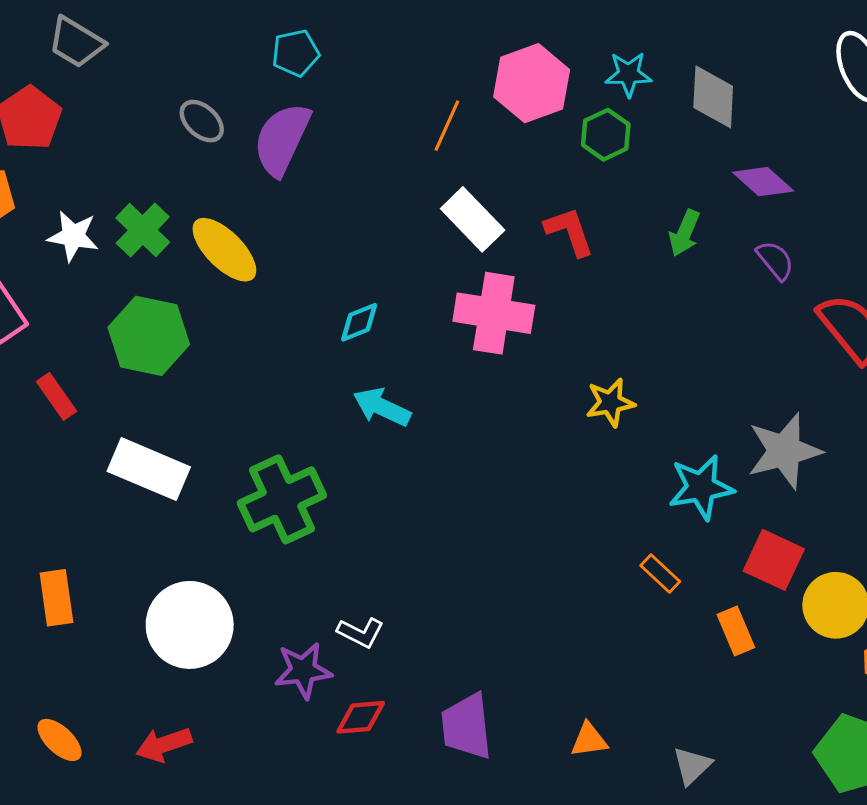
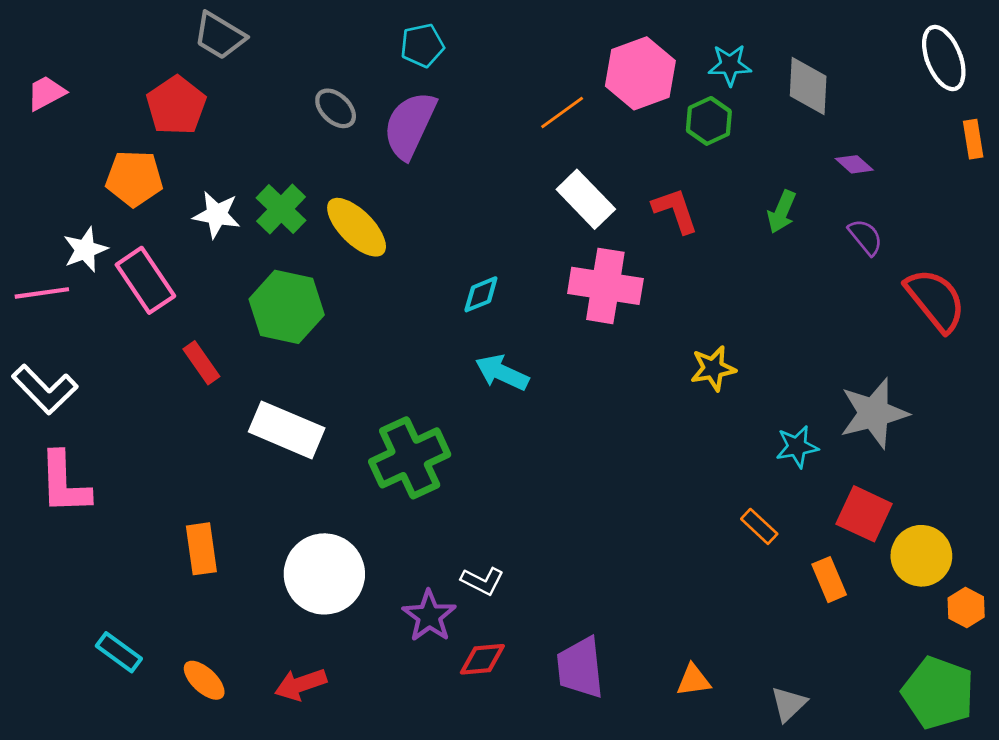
orange line: (447, 126) -> (562, 113), turned 30
purple diamond: (763, 182) -> (854, 164), size x0.7
cyan star: (701, 487) -> (797, 447), size x0.7
purple star: (303, 670) -> (429, 616), turned -30

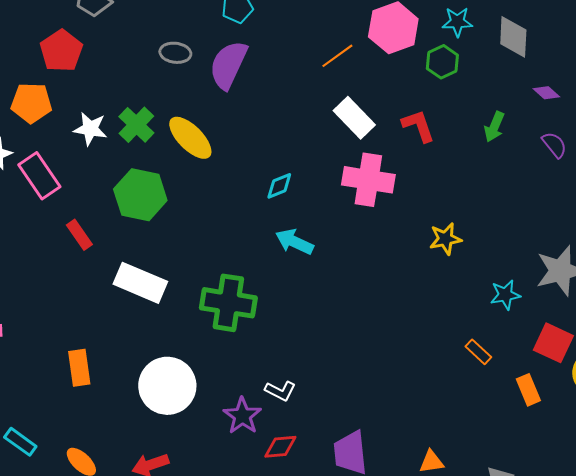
gray ellipse: (336, 108) -> (175, 53), turned -36
green cross: (410, 458) -> (228, 303), turned 34

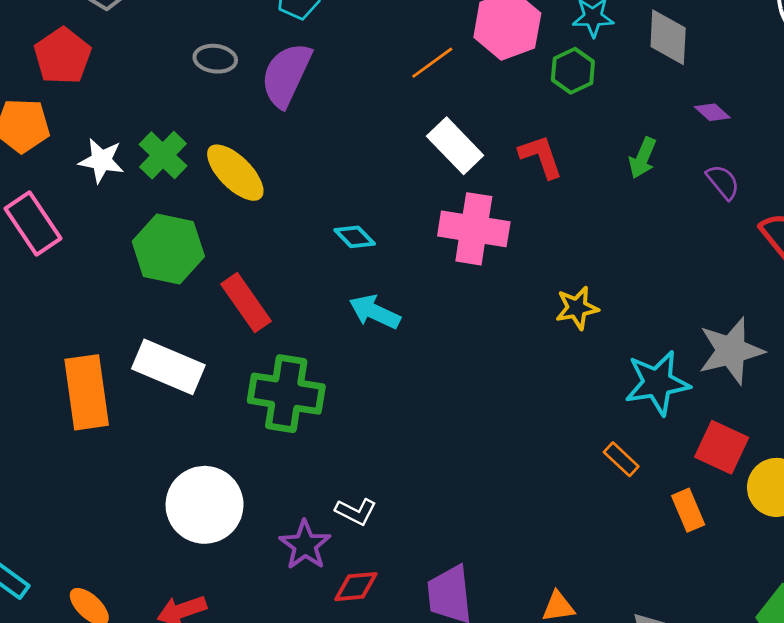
cyan diamond: (279, 186) -> (355, 237), turned 68
red rectangle: (79, 235) -> (246, 303), moved, size x1.4
cyan star: (505, 295) -> (657, 383), size x1.6
orange rectangle: (79, 368) -> (87, 392), moved, size x1.5

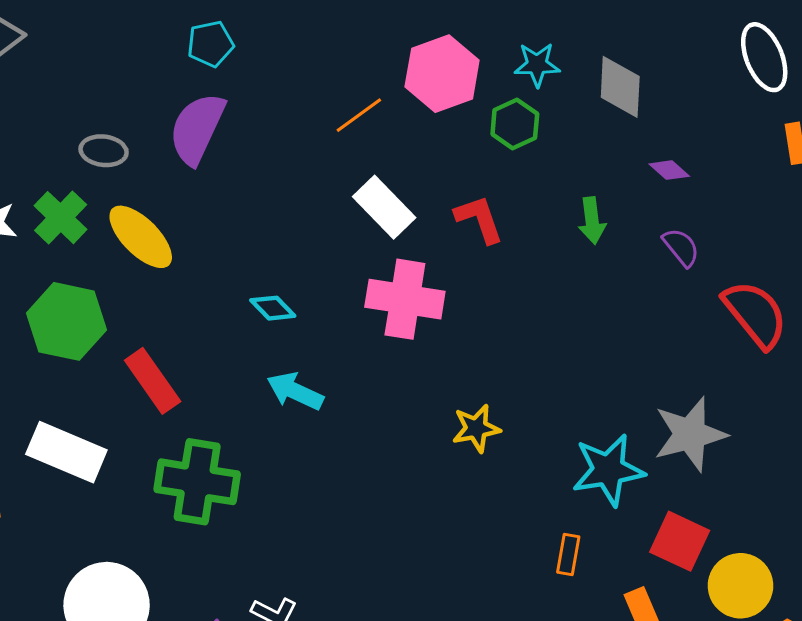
gray ellipse: (215, 59) -> (104, 151), moved
green arrow: (643, 158) -> (592, 221), turned -30
yellow star: (577, 308) -> (476, 428), moved
orange rectangle: (621, 459) -> (568, 555), turned 57

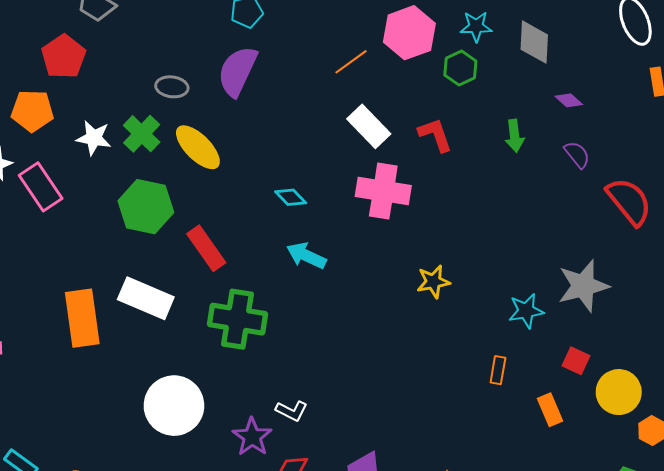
cyan star: (608, 470) -> (526, 311), size x0.7
red square: (680, 541) -> (576, 361), size x0.7

